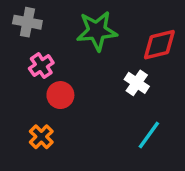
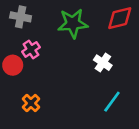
red diamond: (159, 45) -> (120, 18), moved
red circle: (60, 95) -> (13, 65), moved

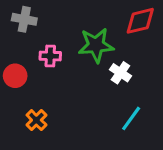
green star: (73, 23) -> (96, 45), moved
pink cross: (31, 49) -> (50, 56), moved, turned 36

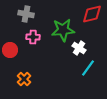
gray cross: (24, 19) -> (26, 14), moved
cyan line: (131, 118) -> (88, 68), moved

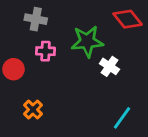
red diamond: (92, 14) -> (128, 19), turned 65
cyan line: (88, 68) -> (122, 118), moved

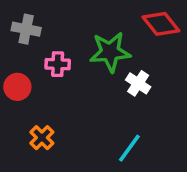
gray cross: (36, 19) -> (26, 29), moved
cyan line: (122, 118) -> (129, 148), moved

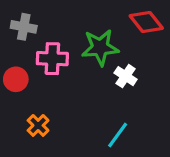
pink cross: (58, 64) -> (52, 59), size x1.4

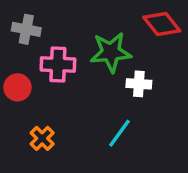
white cross: (126, 76) -> (139, 84), turned -30
cyan line: (118, 135) -> (120, 133), moved

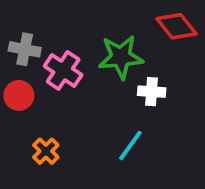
gray cross: (26, 29) -> (25, 49), moved
pink cross: (58, 65) -> (63, 70), turned 32

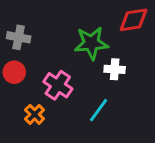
red diamond: (177, 26) -> (133, 20), turned -60
pink cross: (63, 70) -> (58, 85), moved

